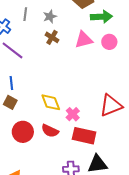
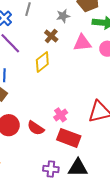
gray star: (50, 16) -> (63, 16), moved
yellow diamond: (51, 102) -> (42, 62), moved, turned 65

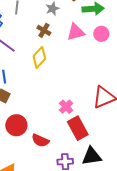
red semicircle: (36, 128) -> (40, 140), moved
red rectangle: (69, 138) -> (78, 128), turned 50

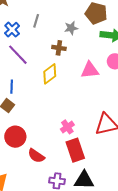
brown cross: (44, 30) -> (59, 48), turned -32
pink triangle: (76, 32) -> (90, 70), moved

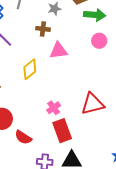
pink triangle: (90, 70) -> (58, 51), moved
yellow diamond: (50, 74) -> (30, 69), moved

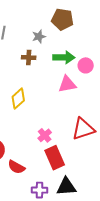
green arrow: (95, 15) -> (64, 57), moved
pink triangle: (58, 51) -> (67, 84), moved

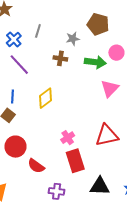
pink circle: (86, 65) -> (116, 53), moved
pink triangle: (67, 84) -> (110, 88), moved, turned -42
black triangle: (66, 187) -> (100, 186), moved

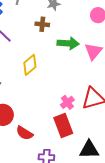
green arrow: (95, 62) -> (68, 43), moved
pink cross: (68, 138) -> (67, 102), moved

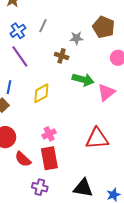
pink cross: (67, 102) -> (49, 134), moved
red rectangle: (63, 126) -> (49, 158), moved

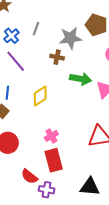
gray star: (77, 38) -> (70, 38), size x1.6
red semicircle: (23, 159) -> (29, 176), moved

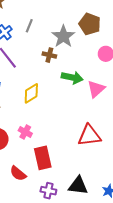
gray star: (70, 38) -> (63, 36), turned -30
pink cross: (51, 136) -> (25, 132), moved, turned -32
purple cross: (47, 190) -> (48, 191), moved

